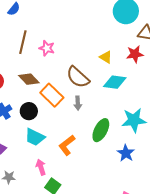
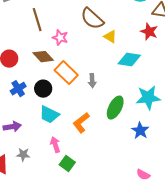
brown line: (23, 42) -> (37, 20), turned -30
pink star: (47, 48) -> (60, 38), moved
red star: (135, 54) -> (149, 32), turned 30
yellow triangle: (106, 57) -> (110, 37), moved
brown semicircle: (78, 77) -> (92, 19), moved

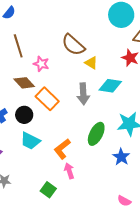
gray arrow: (92, 81) -> (83, 94), moved, size x1.5
pink arrow: (55, 145) -> (69, 171), moved

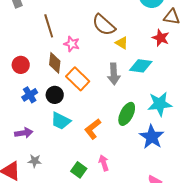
brown diamond: (24, 83) -> (55, 63), turned 50
blue star: (121, 157) -> (152, 137), size x1.4
pink arrow: (69, 171) -> (104, 163), moved

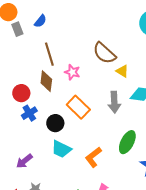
brown diamond: (55, 63) -> (46, 81), moved
blue cross: (30, 95) -> (29, 113), moved
purple arrow: (24, 133) -> (24, 161), turned 150

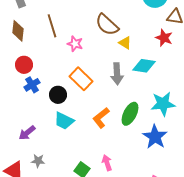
brown diamond: (46, 81) -> (18, 31), moved
orange L-shape: (93, 157) -> (101, 118), moved

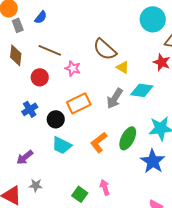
brown line: (52, 26) -> (50, 50), turned -50
red circle: (24, 65) -> (40, 77), moved
gray arrow: (117, 74) -> (115, 98), turned 35
orange rectangle: (81, 79) -> (79, 103), turned -70

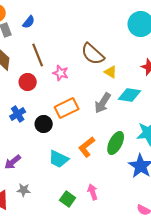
brown line: (50, 50) -> (38, 55), turned 45
cyan trapezoid: (62, 145) -> (59, 159), moved

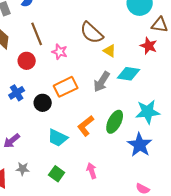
green square: (68, 199) -> (57, 174), moved

